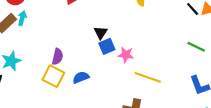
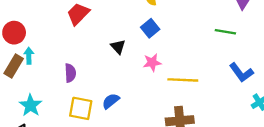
blue square: (107, 46) -> (150, 28), moved
purple semicircle: (58, 57) -> (70, 73), moved

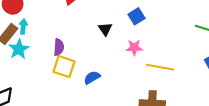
cyan star: (30, 105) -> (19, 49), moved
yellow square: (81, 108) -> (64, 67), moved

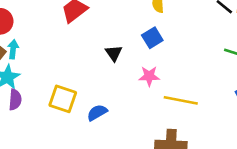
purple semicircle: (59, 47) -> (15, 100), moved

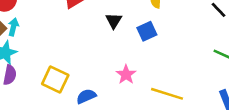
black triangle: (114, 53) -> (114, 21), moved
pink star: (149, 76) -> (126, 75), moved, turned 30

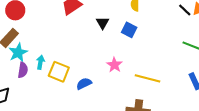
cyan arrow: (13, 27) -> (40, 62), moved
blue square: (147, 31) -> (129, 30), turned -35

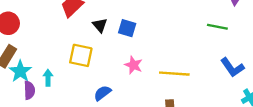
black triangle: (103, 23) -> (100, 25), moved
blue square: (129, 30) -> (127, 28), moved
yellow square: (59, 72) -> (81, 55), moved

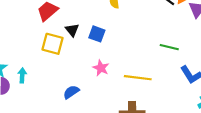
green line: (217, 27) -> (169, 47), moved
yellow square: (81, 55) -> (53, 44), moved

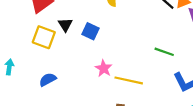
pink star: (101, 68) -> (104, 68), moved
blue semicircle: (71, 92) -> (48, 80), moved

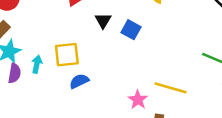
yellow square: (44, 37) -> (67, 55), moved, turned -30
pink star: (104, 68) -> (138, 100), moved

